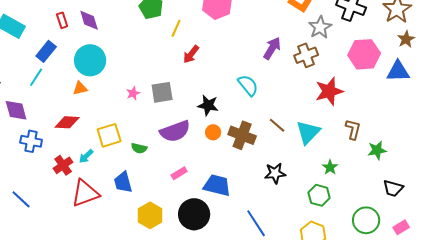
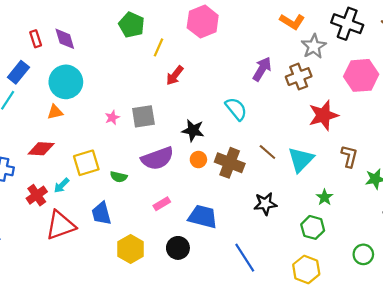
black circle: (194, 214) -> (178, 248), size x0.7
green circle: (366, 220) -> (363, 254), size x0.7

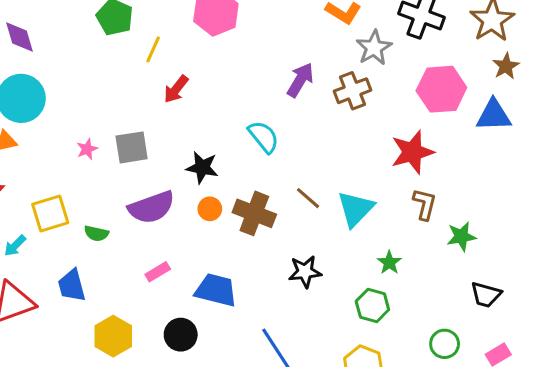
red star: (323, 115) -> (412, 152), moved

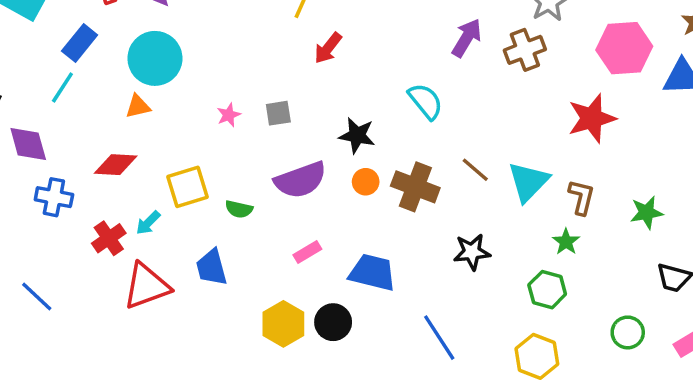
gray square: (132, 147) -> (278, 113), size x0.7
brown L-shape: (425, 204) -> (581, 197), moved
yellow hexagon: (113, 336) -> (283, 324), moved

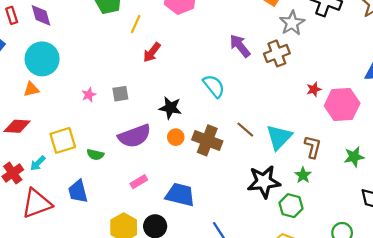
purple arrow: (467, 38) -> (240, 46), turned -70
pink hexagon: (624, 48) -> (342, 105), moved
red star: (592, 118) -> (314, 89), moved, size x0.5
black star: (472, 252) -> (264, 182), moved, size x1.4

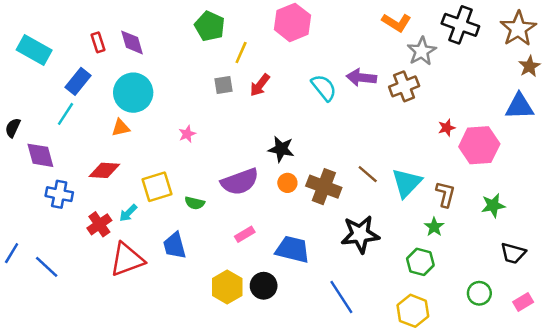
purple arrow: (240, 46) -> (361, 78), turned -45
cyan semicircle: (214, 86) -> (324, 88), moved
gray square: (120, 94) -> (223, 85), moved
black star: (264, 182) -> (360, 234), moved

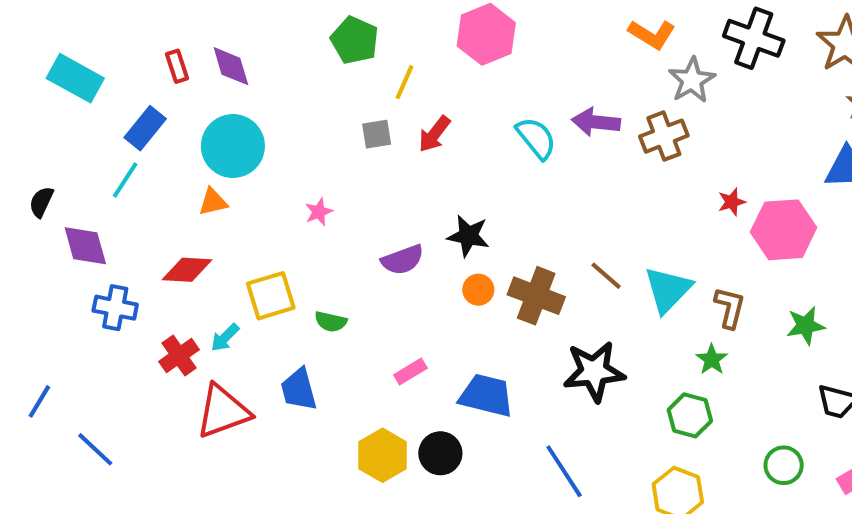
purple semicircle: (240, 182) -> (402, 260), moved, size x0.7
blue line: (47, 267) -> (95, 449), moved

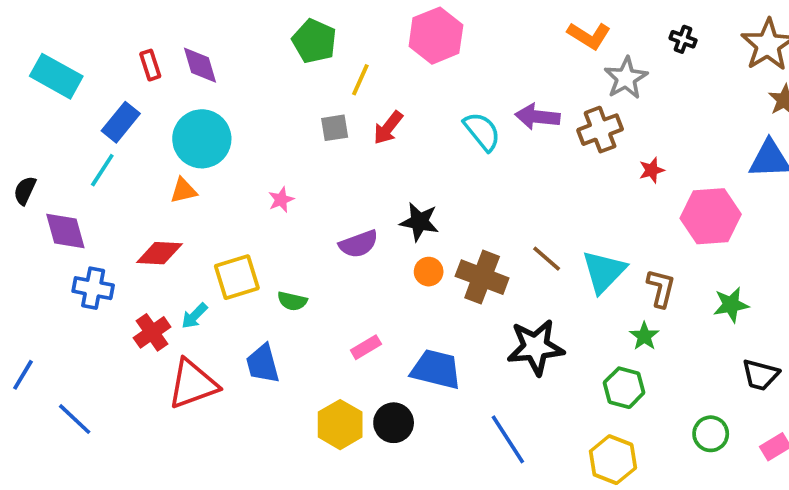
black cross: (754, 38) -> (683, 39), size x0.5
red star: (732, 202) -> (652, 170), moved

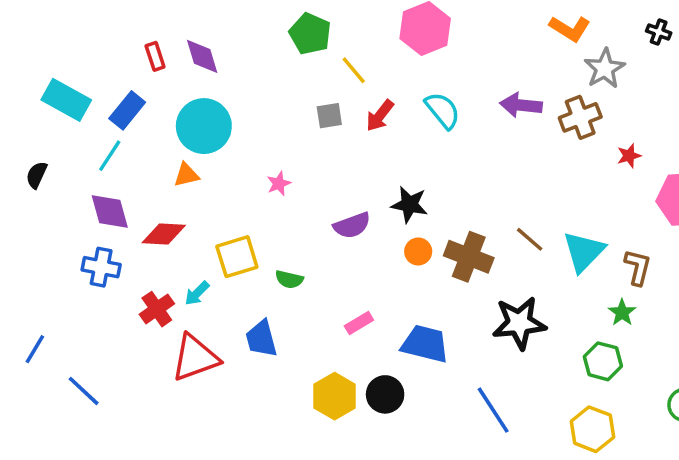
cyan rectangle: (56, 76) -> (66, 100), moved
yellow line: (360, 80) -> (354, 70), turned -64
cyan semicircle: (482, 131) -> (443, 110), moved
purple diamond: (65, 231) -> (110, 211), moved

